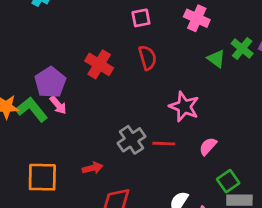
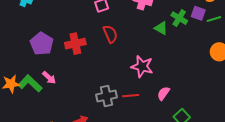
red cross: (99, 64) -> (75, 44), turned -36
purple pentagon: (50, 82) -> (42, 44), moved
gray cross: (131, 140) -> (106, 96), turned 30

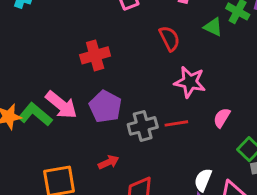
red semicircle: (110, 34) -> (169, 38), moved
purple pentagon: (42, 44) -> (105, 106), moved
pink arrow: (49, 78) -> (61, 105), size x1.6

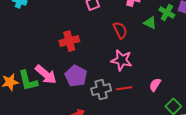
pink star: (190, 82) -> (122, 60), moved
green L-shape: (35, 114) -> (28, 81), turned -145

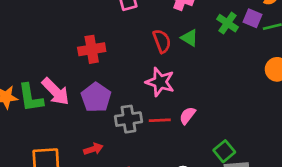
green triangle: (150, 23) -> (189, 38), moved
pink semicircle: (155, 85) -> (187, 116), moved

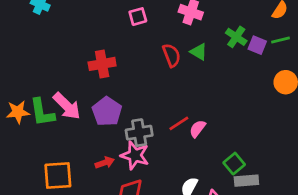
purple square: (252, 18) -> (257, 45), moved
pink star: (160, 82) -> (135, 155), moved
red line: (160, 120) -> (179, 123), moved, turned -30

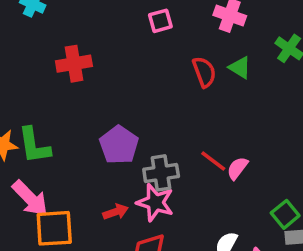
red cross: (102, 64) -> (74, 64), moved
pink arrow: (67, 106) -> (30, 198), moved
red line: (179, 123) -> (213, 161), turned 70

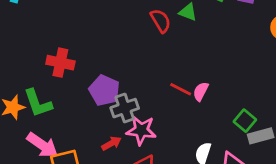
red cross: (74, 64) -> (60, 63), moved, turned 32
gray cross: (161, 173) -> (125, 108), moved

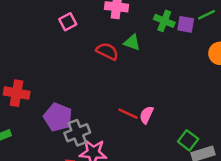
red semicircle: (161, 21) -> (107, 51), turned -30

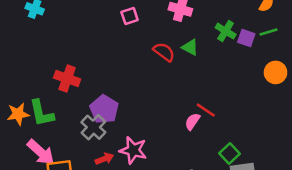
red line: (128, 114) -> (206, 110), moved
gray cross: (77, 133) -> (93, 127), moved, turned -35

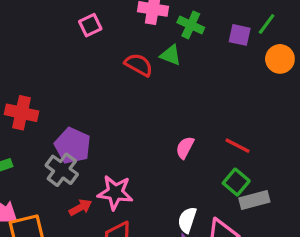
green cross: (226, 31) -> (191, 25), moved
green line: (269, 32) -> (267, 24), turned -30
orange circle: (276, 72) -> (280, 59), moved
red line: (206, 110) -> (237, 146), moved

